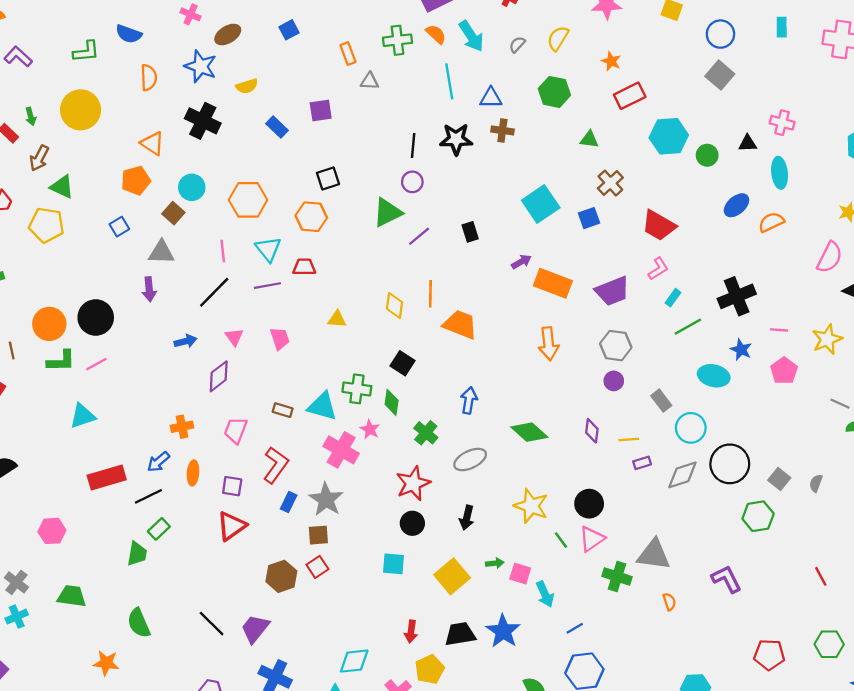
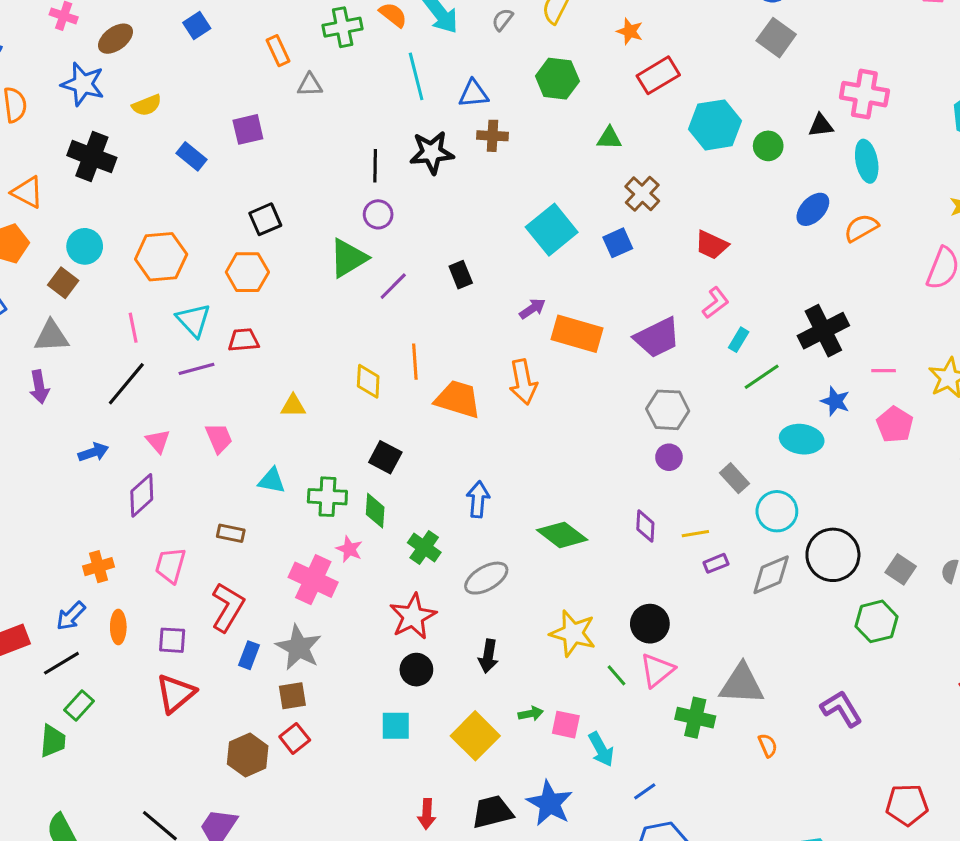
pink cross: (782, 123) -> (864, 94), size x1.4
red trapezoid: (659, 225) -> (712, 245), size x0.7
orange arrow: (549, 344) -> (523, 382), moved
cyan triangle: (322, 406) -> (272, 481), moved, size x0.7

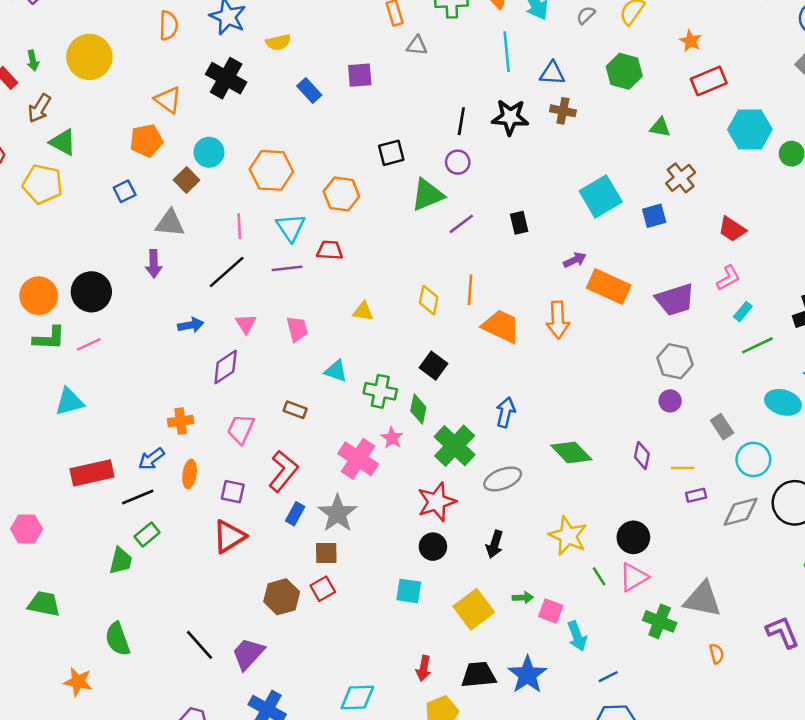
black square: (265, 219) -> (391, 153), moved
green cross: (424, 547) -> (455, 446), size x1.5

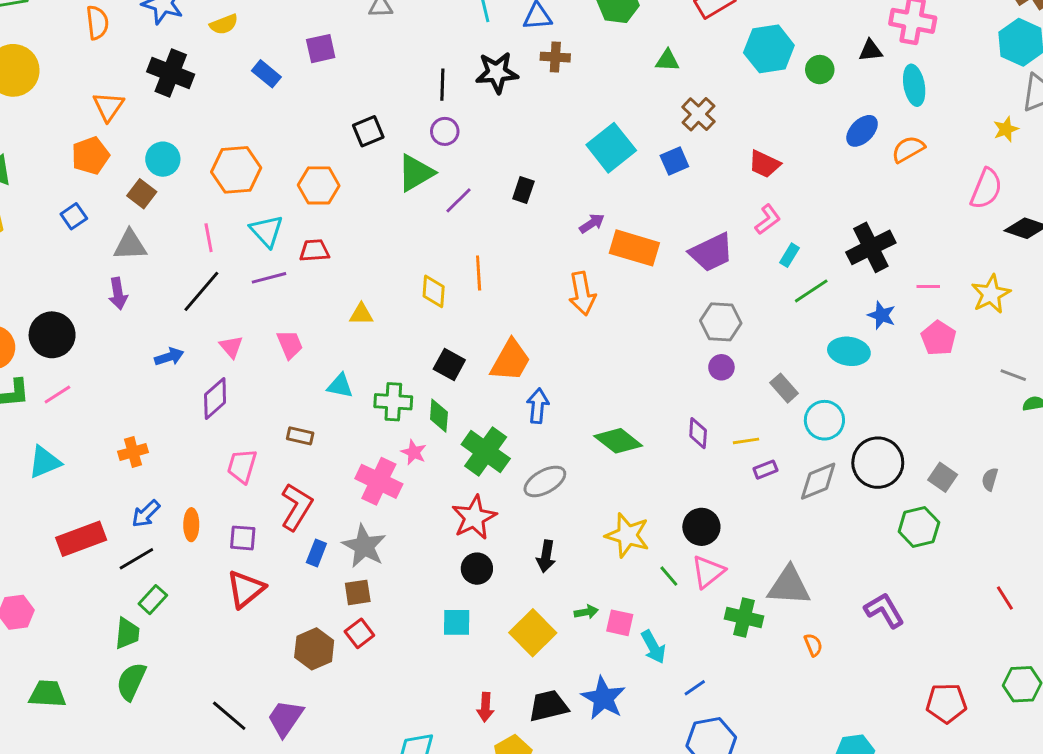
orange triangle: (168, 100) -> (108, 107), turned 36
black rectangle: (519, 223) -> (523, 190), turned 40
orange trapezoid: (501, 326) -> (511, 360), moved, turned 102
orange cross: (181, 421) -> (133, 452), moved
green semicircle: (118, 639) -> (131, 681), moved, turned 52

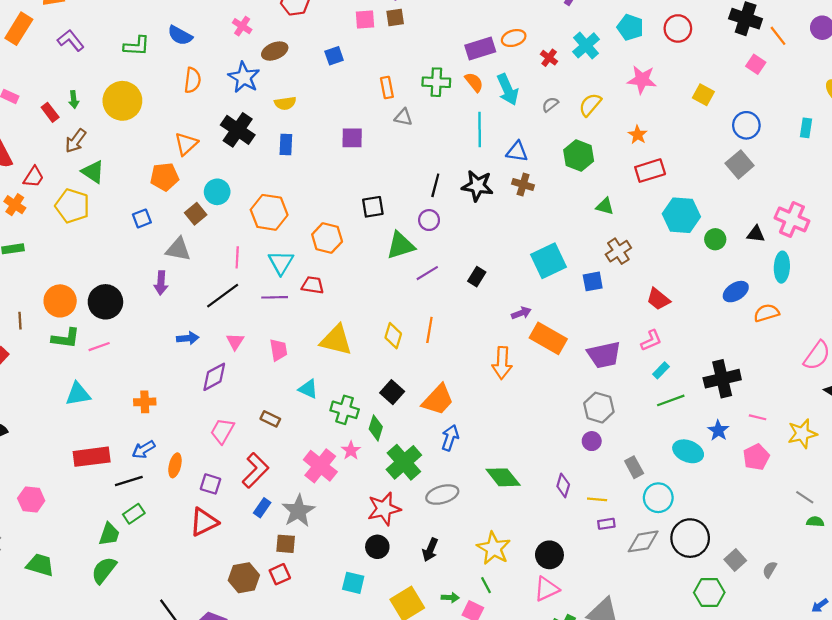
blue rectangle: (266, 74) -> (286, 144), moved, turned 40
yellow triangle: (361, 314) -> (336, 340), size x1.8
green line: (669, 576) -> (486, 585), moved

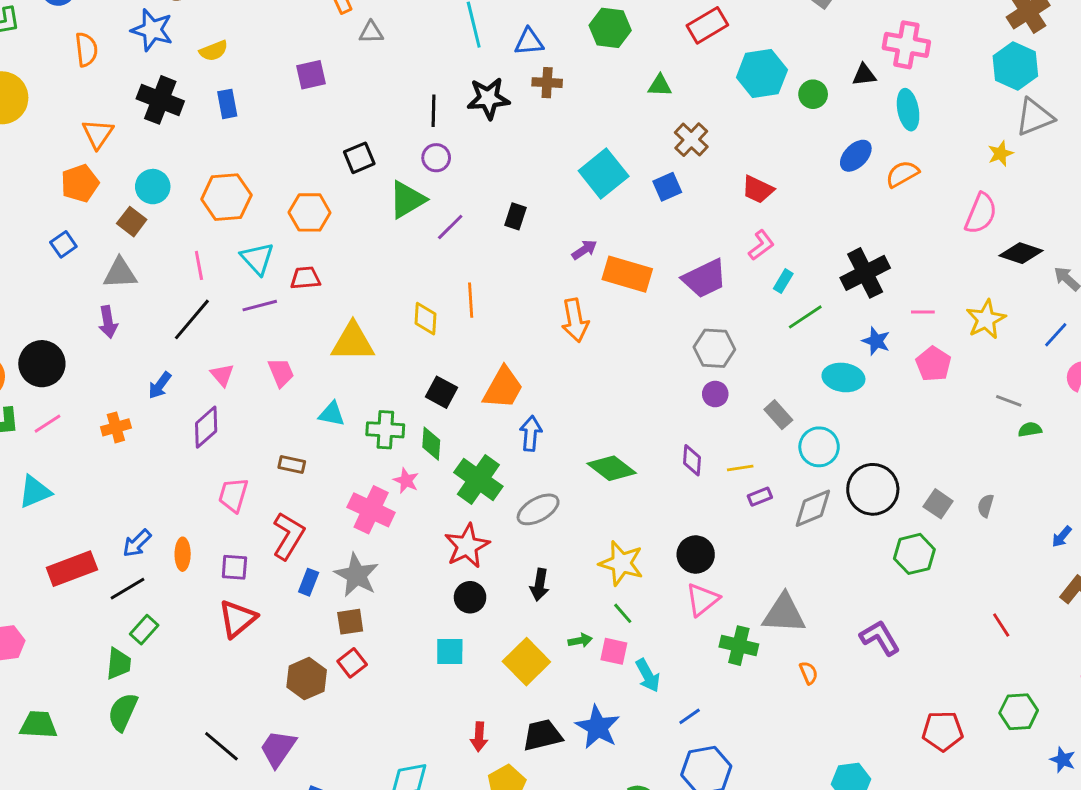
blue arrow: (188, 338) -> (160, 385), turned 145
orange cross: (145, 402) -> (116, 427), moved

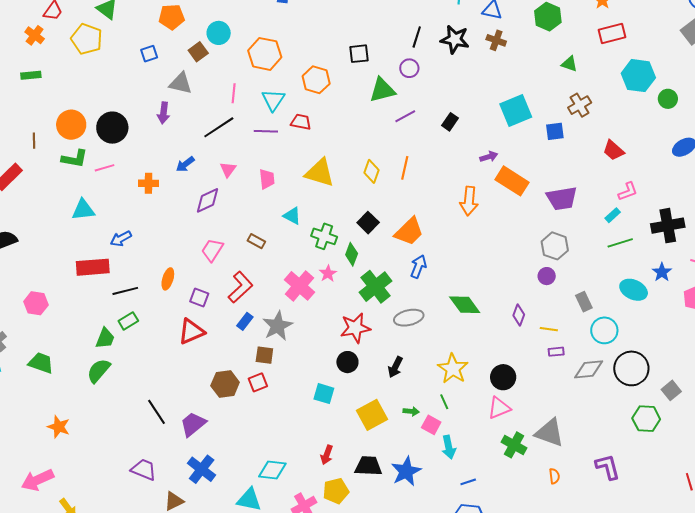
pink L-shape: (761, 245) -> (628, 191), moved
blue arrow: (137, 543) -> (121, 239), moved

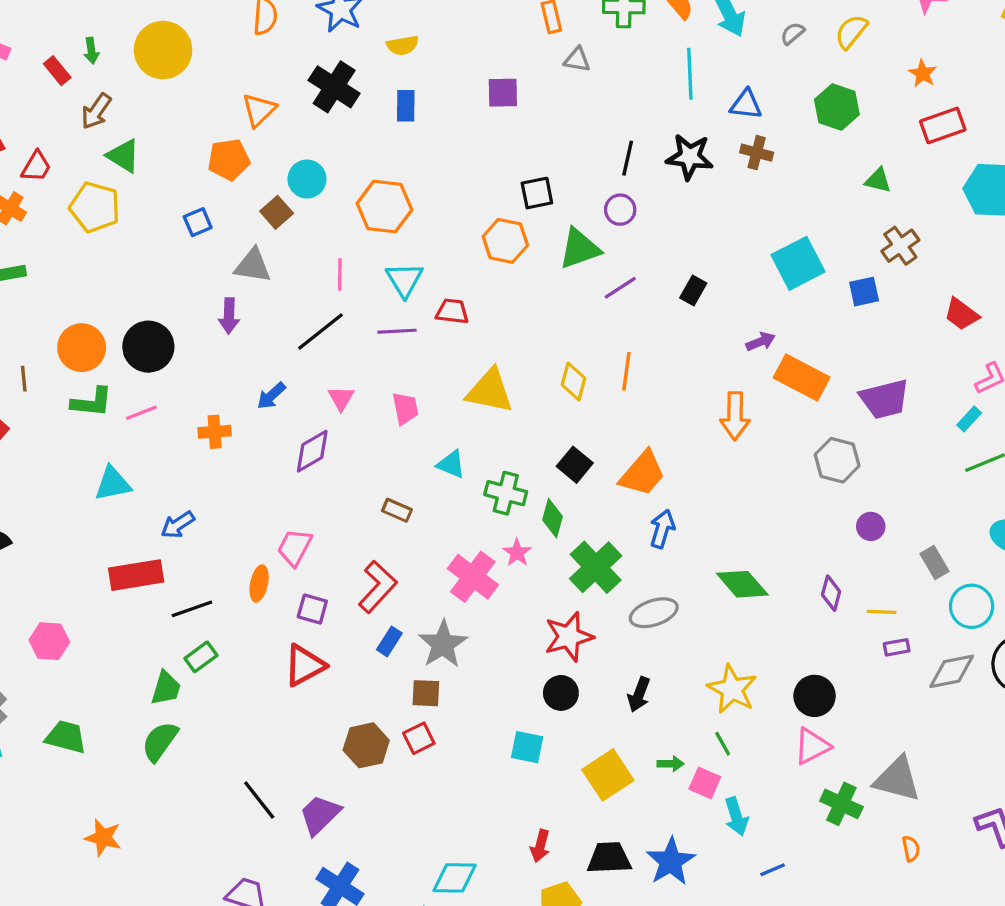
orange hexagon: (316, 80) -> (505, 241), moved
gray hexagon: (555, 246) -> (837, 460), moved
pink trapezoid: (212, 250) -> (295, 547), moved

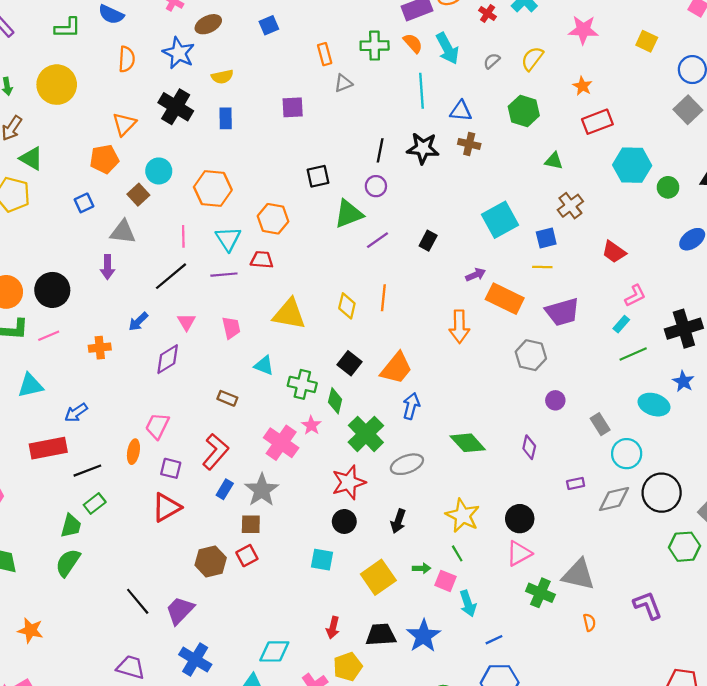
gray triangle: (577, 60) -> (343, 83), turned -30
orange hexagon: (505, 241) -> (273, 219), moved
yellow line: (882, 612) -> (542, 267), moved

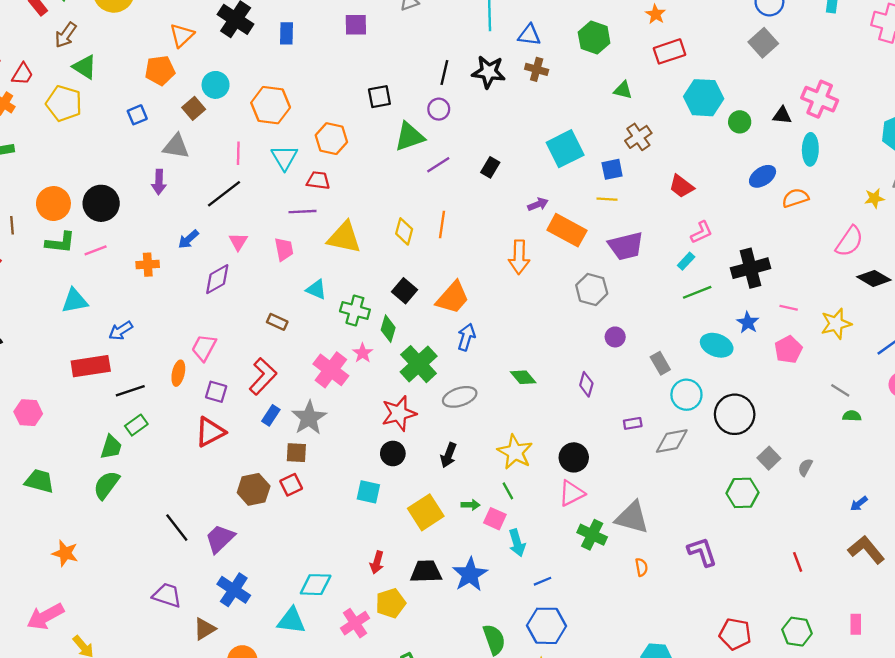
purple line: (224, 275) -> (303, 212), moved
green diamond: (468, 443) -> (523, 377), size x0.7
black circle: (662, 493) -> (735, 414), moved

